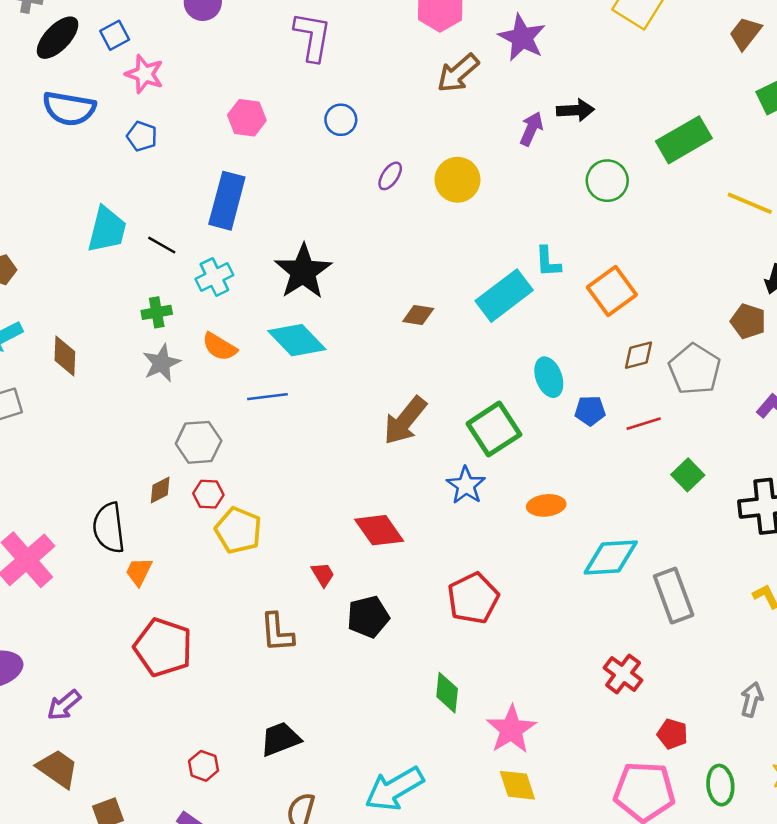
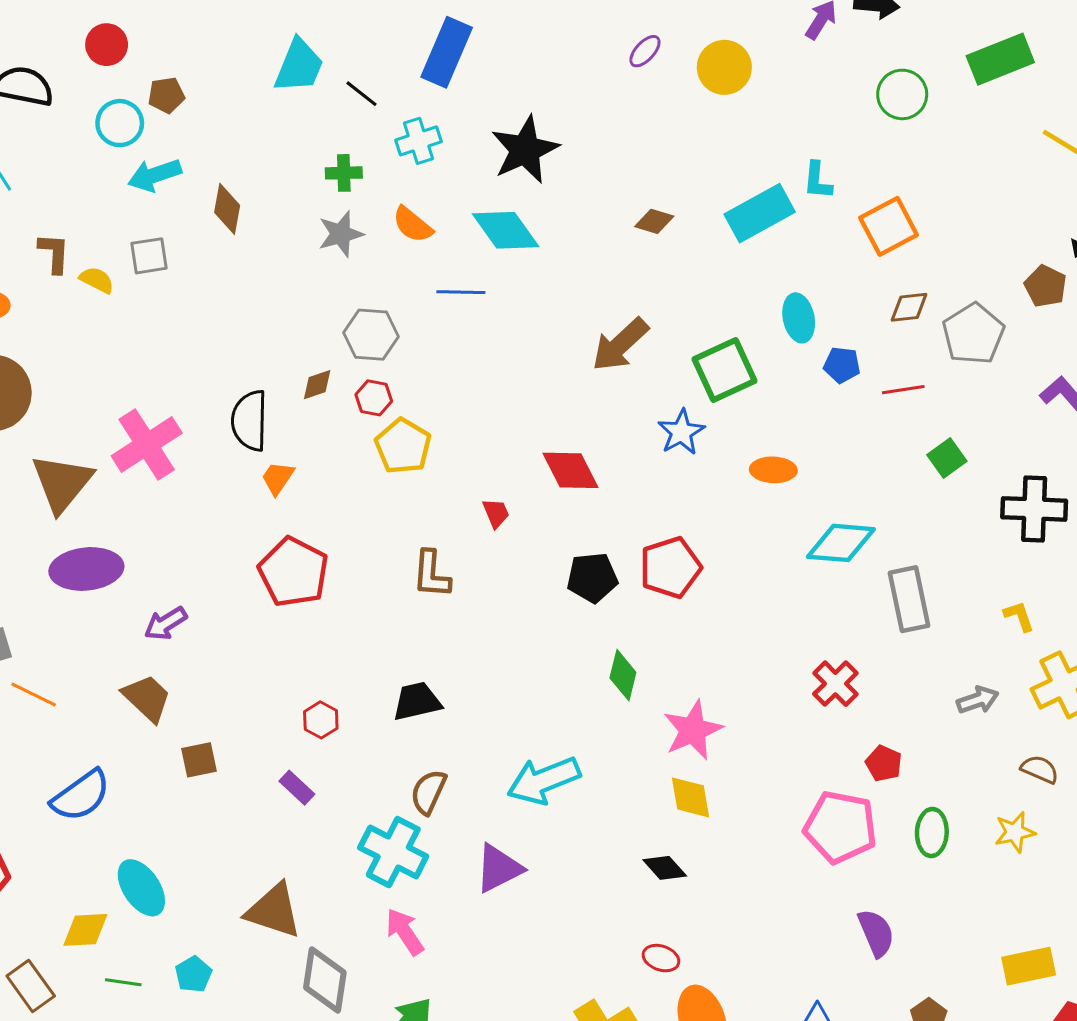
black pentagon: (368, 617) -> (592, 578), moved
gray arrow: (752, 699) -> (978, 700), moved, turned 48

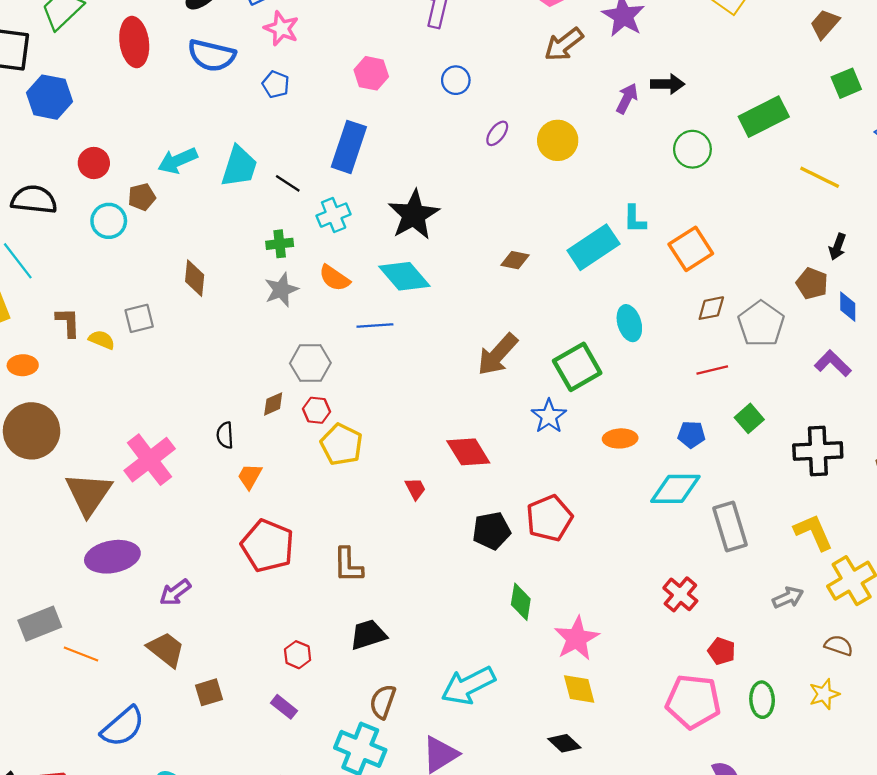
cyan arrow: (155, 175) -> (178, 161), moved
blue pentagon: (842, 365) -> (691, 434), moved
black semicircle: (250, 421) -> (225, 435), size x0.6
brown L-shape: (431, 574) -> (348, 565), moved
yellow L-shape: (1019, 616) -> (813, 532), size x1.6

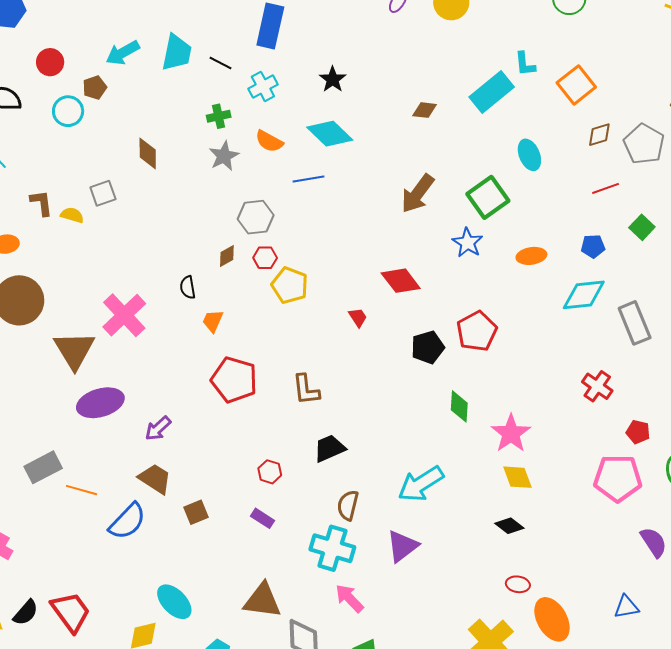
black star: (414, 215) -> (333, 79), size x0.6
blue semicircle: (123, 727) -> (127, 521), moved

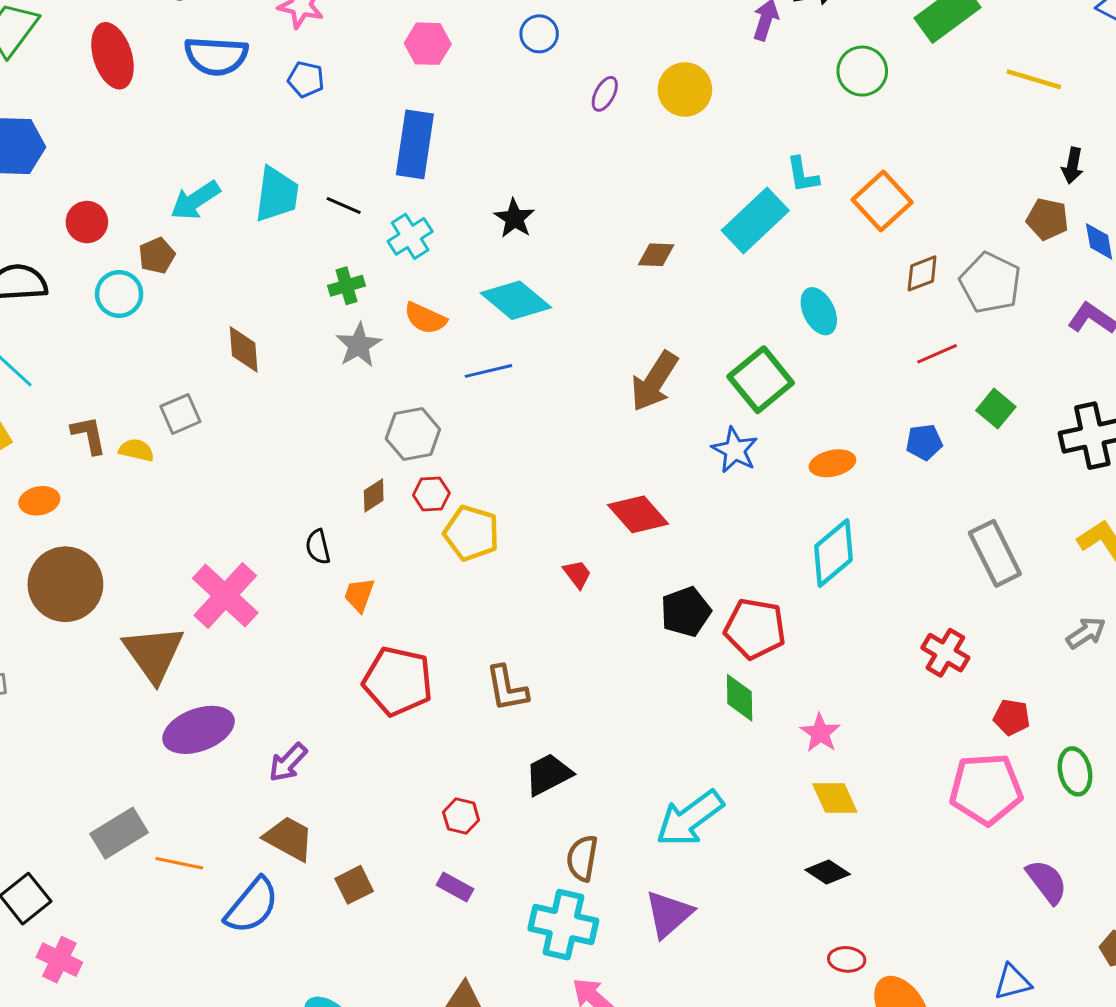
cyan diamond: (584, 295) -> (833, 553), moved, turned -30
red pentagon: (477, 331) -> (755, 629), moved, turned -30
pink star: (511, 433) -> (820, 733), size x0.7

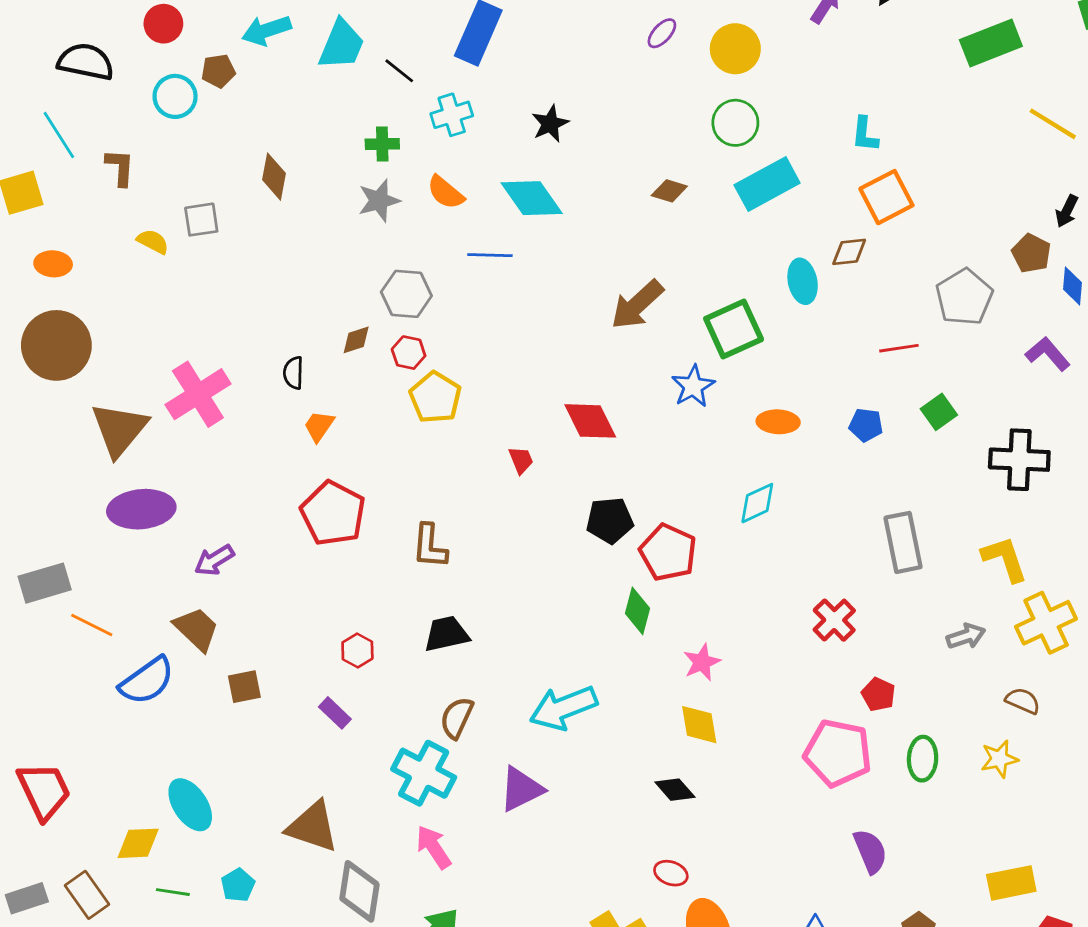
green circle: (862, 71) -> (735, 123), moved
cyan L-shape: (803, 175) -> (865, 134), moved
brown diamond: (922, 273) -> (849, 252), moved
brown L-shape: (89, 435) -> (120, 167), moved
cyan diamond: (833, 553) -> (757, 503), size x0.7

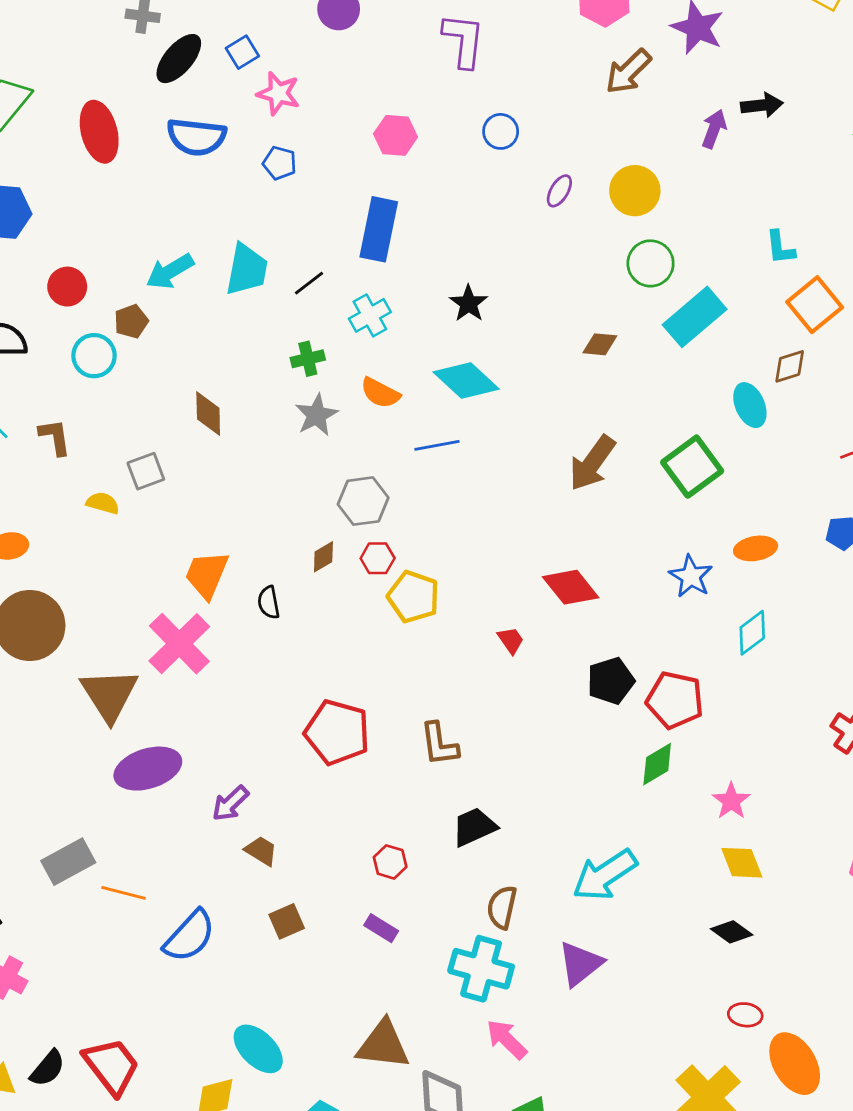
black line: (399, 71) -> (309, 283), turned -64
blue star: (693, 386) -> (691, 576), moved
orange trapezoid: (319, 426) -> (207, 575), moved, size x1.5
green diamond: (638, 611) -> (657, 764), turned 57
brown trapezoid: (197, 629) -> (261, 851), moved, size x0.7

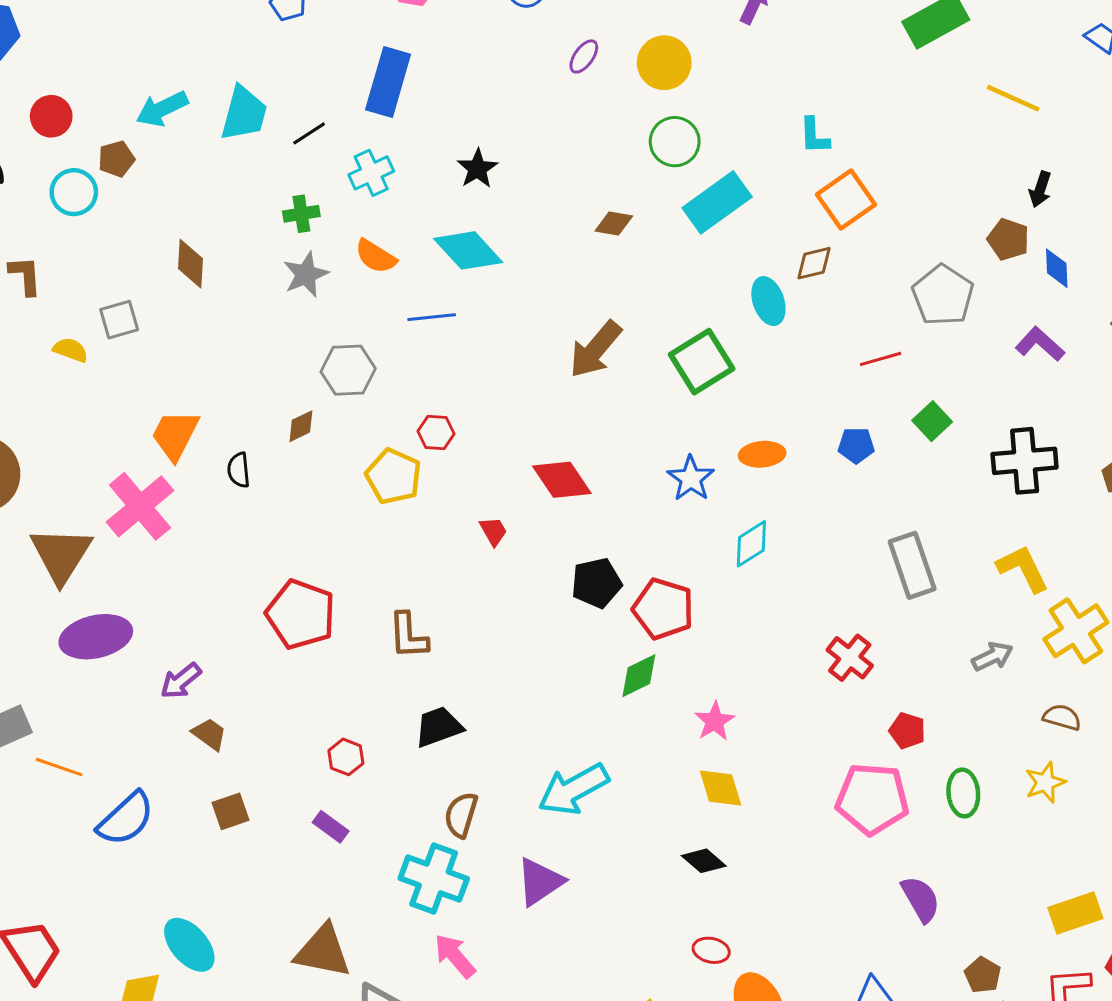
red hexagon: (378, 558) -> (436, 432), moved

